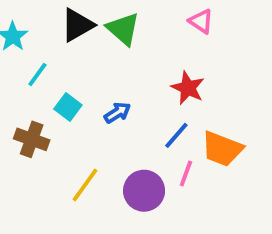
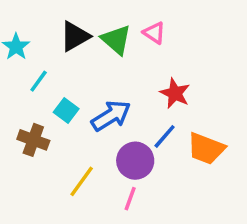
pink triangle: (201, 21) -> (154, 33), moved
blue arrow: (117, 113) -> (111, 116), size x1.6
pink line: (186, 174) -> (130, 199), moved
purple circle: (144, 191) -> (135, 161), moved

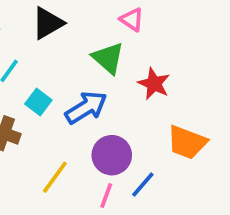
green triangle: (116, 40) -> (108, 58), moved
blue line: (165, 136) -> (143, 185), moved

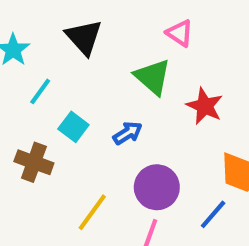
black triangle: (48, 23) -> (84, 37), turned -42
blue arrow: (86, 108) -> (128, 133), size x0.6
blue line: (143, 185) -> (213, 214), moved

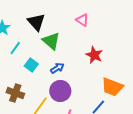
green triangle: (153, 77) -> (51, 41), moved
brown cross: (34, 162) -> (15, 93), moved
purple circle: (157, 187) -> (60, 91), moved

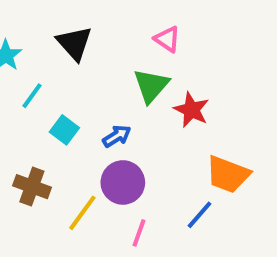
green triangle: (51, 41) -> (151, 86), moved, turned 30

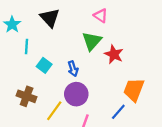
cyan line: (32, 96) -> (27, 47), turned -32
blue arrow: (117, 136) -> (73, 69), turned 104
orange trapezoid: (228, 174) -> (134, 90), turned 90

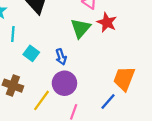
red star: (114, 54) -> (107, 22), moved

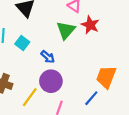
cyan square: (31, 53) -> (22, 43), moved
blue arrow: (61, 57) -> (48, 57), turned -32

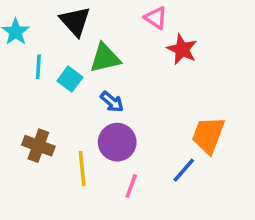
green triangle: (66, 30) -> (105, 58), moved, turned 36
yellow line: (30, 97) -> (82, 168), turned -42

